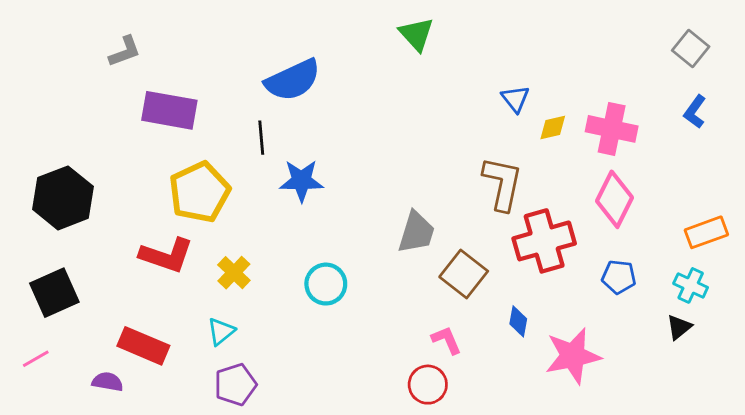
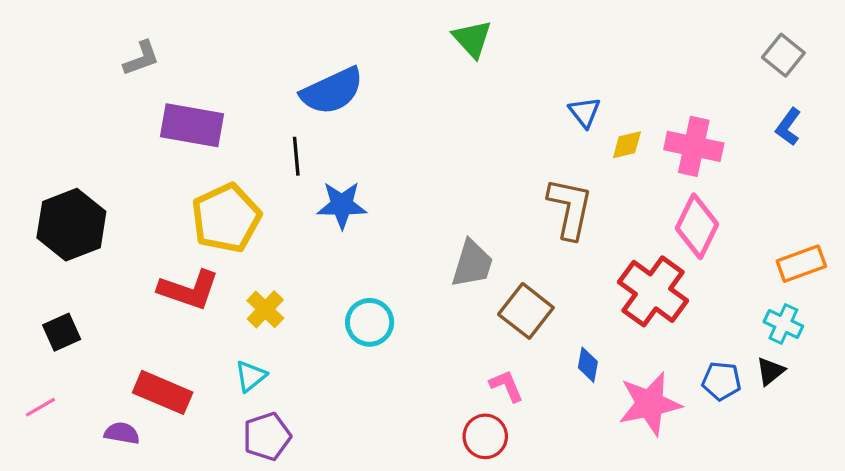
red cross: (544, 241) -> (653, 291), moved, turned -38
blue pentagon: (619, 277) -> (721, 381), moved
black square: (54, 293) -> (62, 332), size x0.7

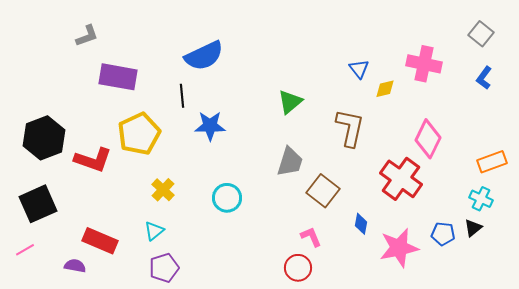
green triangle: (472, 39) -> (290, 102), moved, turned 32
pink cross: (694, 146) -> (424, 64), moved
red L-shape: (189, 290) -> (93, 160), moved
black square: (62, 332) -> (38, 204), size x1.6

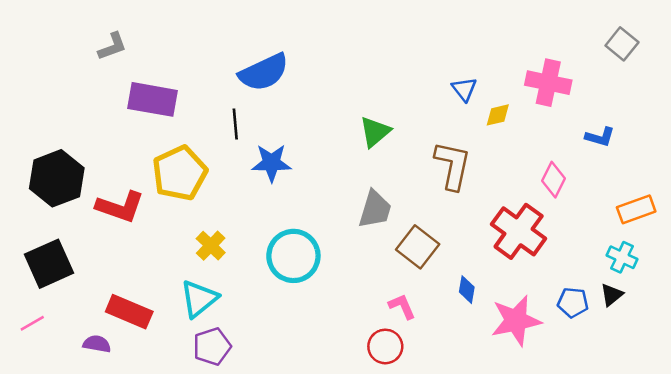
blue L-shape: (484, 78) -> (600, 137), moved, turned -110
pink diamond: (428, 139) -> (553, 180), size x0.7
cyan circle: (227, 198) -> (293, 256), size x1.4
cyan triangle: (154, 231) -> (199, 299), size x1.5

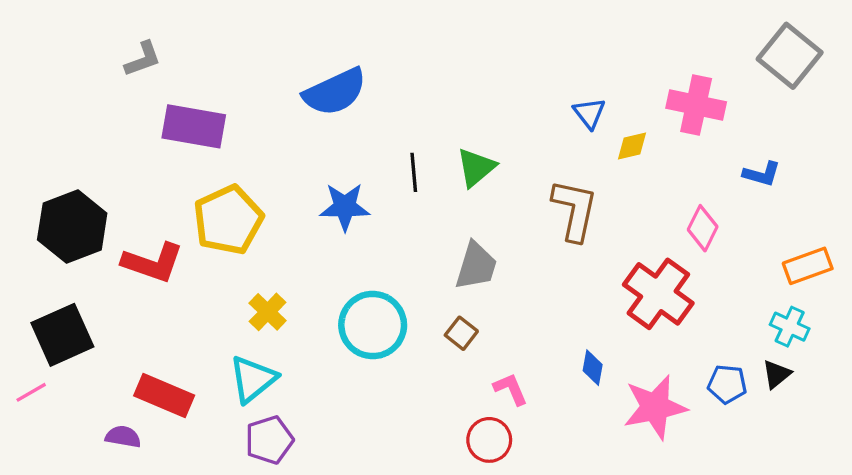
gray square: (622, 44) -> (790, 56), size x1.5
black line: (235, 124) -> (414, 172), moved
brown square: (418, 247) -> (461, 333), moved, size x0.6
pink line: (32, 323) -> (31, 392), moved

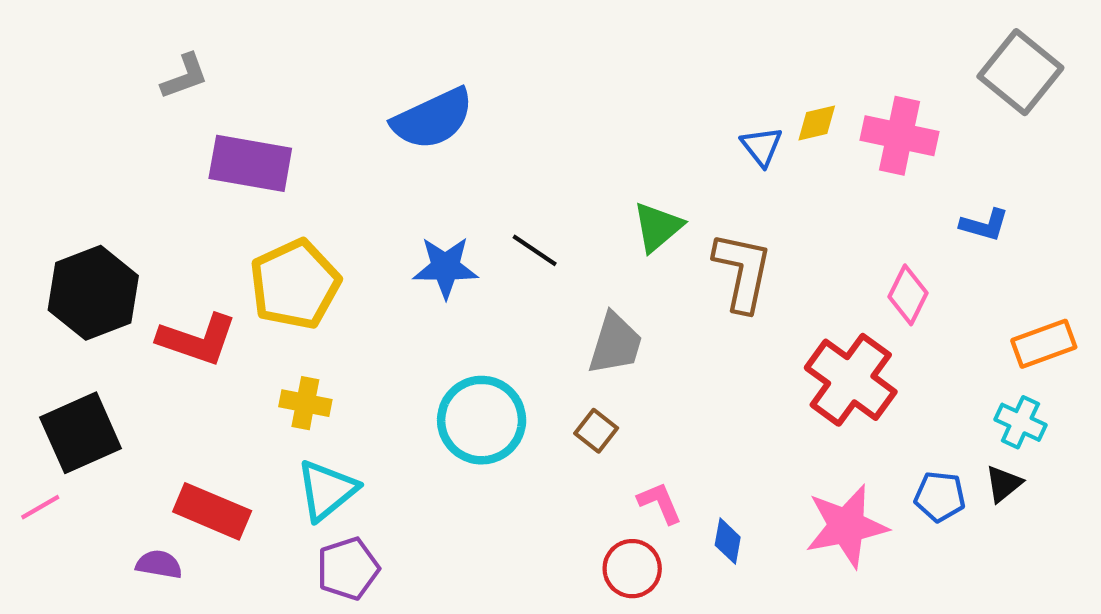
yellow diamond: (632, 146) -> (817, 123), moved
green triangle: (476, 167) -> (658, 227), moved
black line: (414, 172) -> (535, 250), moved, turned -51
yellow cross: (268, 312) -> (305, 403), moved, turned -33
blue diamond: (593, 368) -> (728, 541), moved

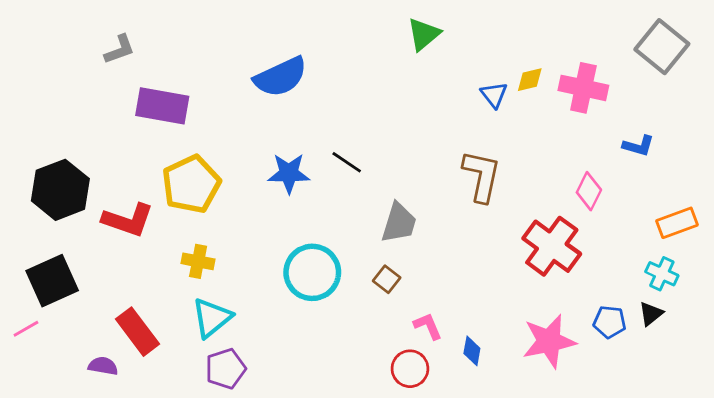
green triangle: (658, 227) -> (424, 34), moved
red rectangle: (212, 511) -> (137, 332), turned 30

